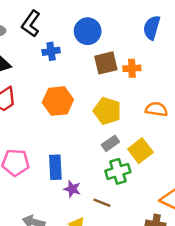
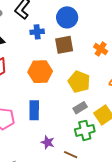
brown square: (106, 63) -> (64, 45), moved
orange cross: (132, 68) -> (101, 49), turned 32
blue rectangle: (55, 167) -> (34, 110), moved

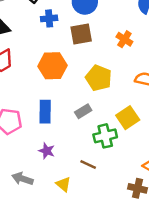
gray rectangle: (80, 108) -> (83, 111), moved
purple star: (48, 142) -> (47, 151), moved

